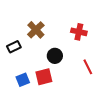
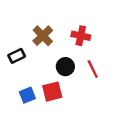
red cross: (79, 32) -> (81, 36), moved
red line: (88, 67) -> (93, 69), moved

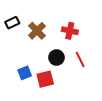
black rectangle: (17, 56) -> (12, 23), moved
blue square: (27, 95) -> (25, 73), moved

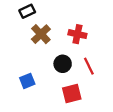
black rectangle: (12, 23) -> (27, 11), moved
red square: (45, 79) -> (72, 93), moved

